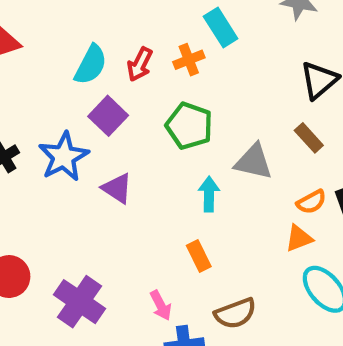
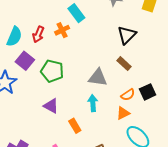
green pentagon: (189, 126) -> (52, 71), moved
purple triangle: (117, 188) -> (51, 106), moved
cyan arrow: (209, 194) -> (93, 103), moved

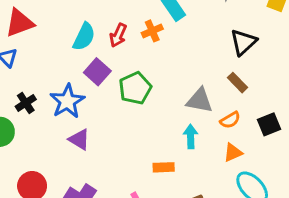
green pentagon: (52, 71) -> (135, 88), turned 30
orange semicircle: (128, 95) -> (230, 120), moved
purple triangle: (51, 106) -> (79, 139), moved
orange rectangle: (75, 126) -> (164, 167), turned -64

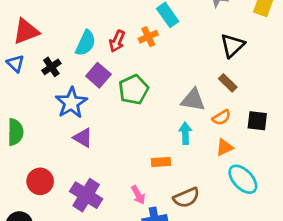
black cross: (26, 103) -> (51, 67), moved
black square: (269, 124) -> (257, 121), turned 30

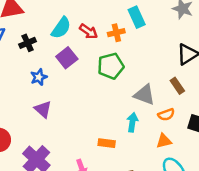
red arrow: (117, 41) -> (89, 31), turned -90
green pentagon: (134, 90) -> (111, 66), moved
blue star: (71, 103) -> (39, 77), size x0.6

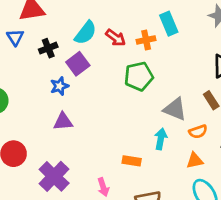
purple square: (67, 58) -> (78, 64), moved
purple triangle: (43, 109) -> (63, 122), turned -48

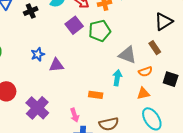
purple square: (78, 64) -> (74, 25), moved
blue star: (59, 86) -> (38, 54), moved
purple triangle: (63, 122) -> (56, 65), moved

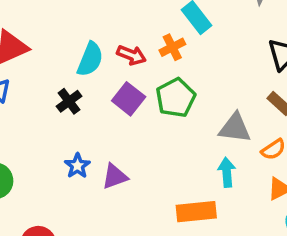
black cross: (31, 11) -> (69, 101), moved
orange rectangle: (96, 95) -> (196, 212), size x1.5

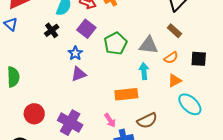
green pentagon: (176, 98) -> (116, 44), moved
blue star: (77, 166) -> (75, 53), moved

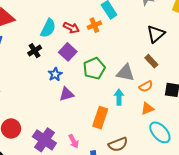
purple triangle: (79, 74) -> (67, 94), moved
orange rectangle: (126, 94) -> (100, 118), turned -70
pink arrow: (110, 120) -> (74, 141), moved

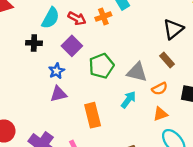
black cross: (35, 51) -> (34, 43), turned 32
purple triangle: (67, 94) -> (58, 94), moved
cyan arrow: (119, 97) -> (128, 100), turned 35
orange rectangle: (100, 118) -> (93, 115), moved, turned -35

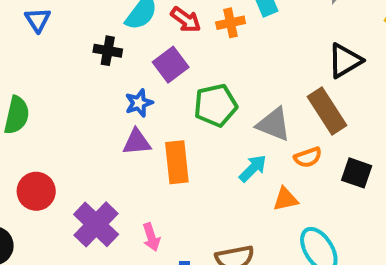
brown rectangle: (167, 60) -> (327, 111), size x1.6
orange triangle: (160, 114) -> (285, 199), moved
orange rectangle: (93, 115) -> (177, 162), moved

